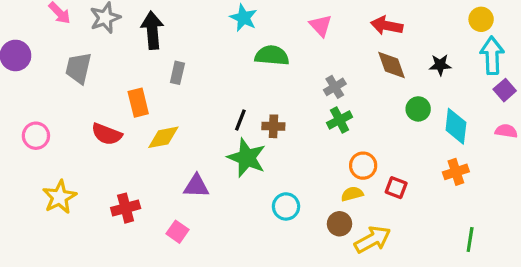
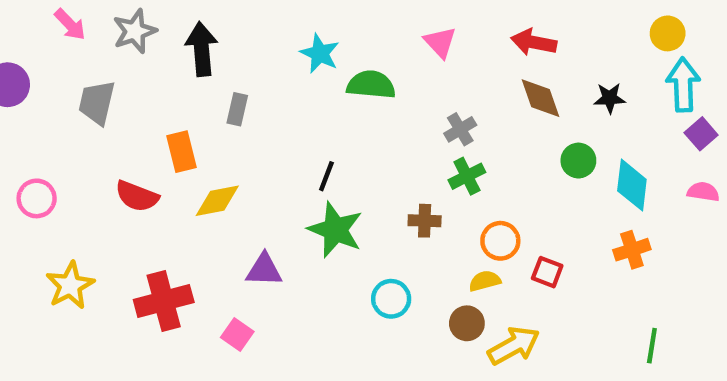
cyan star: (244, 18) -> (320, 54), moved
brown cross: (273, 126) -> (425, 221), moved
red cross: (126, 208) -> (164, 301), size x1.4

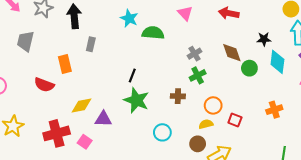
brown diamond: (540, 98) -> (232, 53), moved
cyan diamond: (632, 185) -> (277, 62), moved
yellow diamond: (217, 201) -> (81, 105), moved
pink square: (237, 334) -> (85, 142), moved

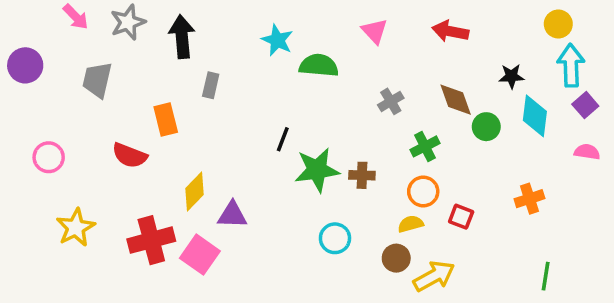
green cross: (198, 75) -> (425, 146), moved
green star: (136, 100) -> (317, 170), moved, turned -30
yellow diamond: (81, 105) -> (194, 191), turned -35
pink square: (85, 142) -> (200, 255), size x1.5

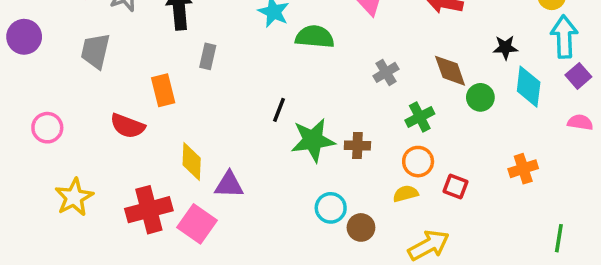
yellow diamond: (194, 191) -> (192, 162), turned -42
brown circle: (396, 258) -> (361, 227), moved
green line: (546, 276) -> (559, 238), moved

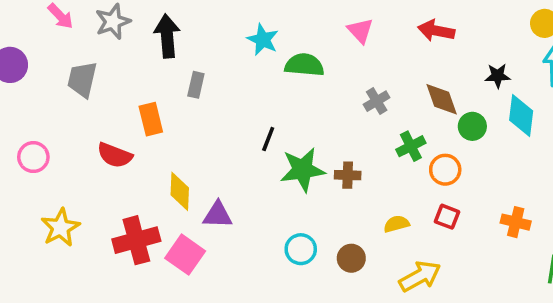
orange circle: (418, 162) -> (445, 170), moved
orange cross: (523, 169) -> (516, 222), moved, turned 32
cyan circle: (331, 208) -> (301, 249), moved

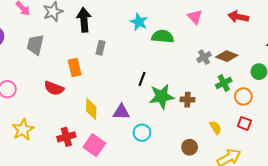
brown diamond: (442, 99) -> (227, 56), moved, turned -50
purple triangle: (218, 215) -> (121, 112), moved
yellow semicircle: (396, 224) -> (215, 128), turned 72
red cross: (136, 240) -> (66, 137), size x0.7
cyan circle: (301, 249) -> (142, 133), moved

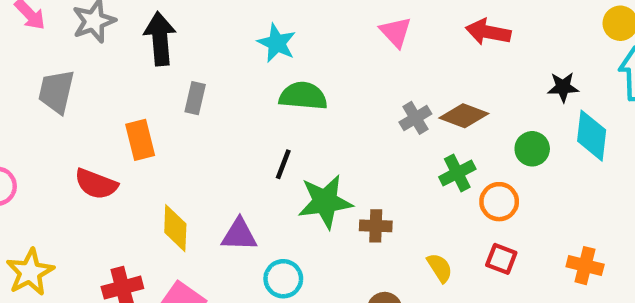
green semicircle: (163, 36) -> (303, 96), moved
brown cross: (187, 100) -> (376, 226), moved

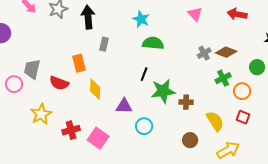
gray trapezoid: (56, 92) -> (32, 69), moved
yellow diamond: (175, 228) -> (95, 89), moved
yellow semicircle: (440, 268) -> (215, 121), size x1.5
yellow star: (30, 272) -> (41, 114), moved

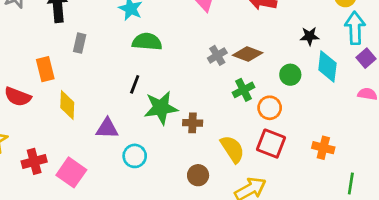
red square: (243, 117) -> (271, 144), size x1.5

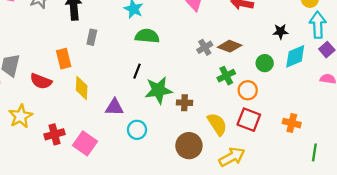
cyan diamond: (327, 66) -> (295, 56), turned 60
brown circle: (198, 175) -> (189, 146), size x1.5

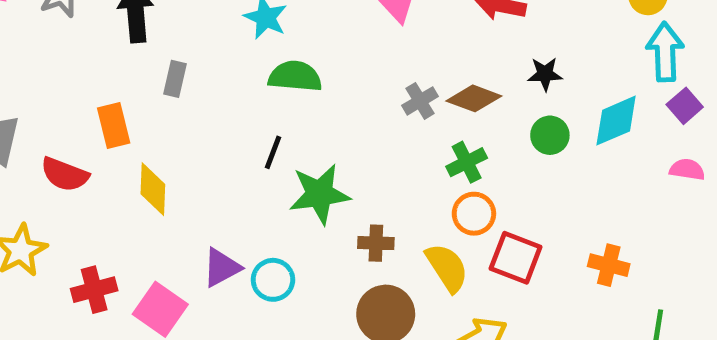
black star: (280, 32) -> (545, 74), moved
orange circle: (248, 90) -> (474, 214), moved
brown cross: (184, 103) -> (376, 243), moved
purple triangle: (114, 107) -> (222, 268), moved, turned -30

